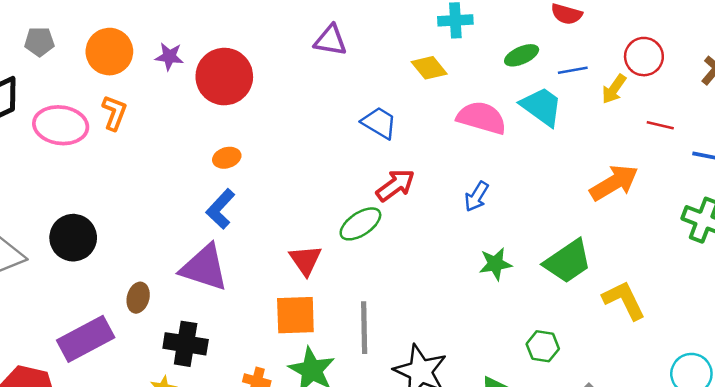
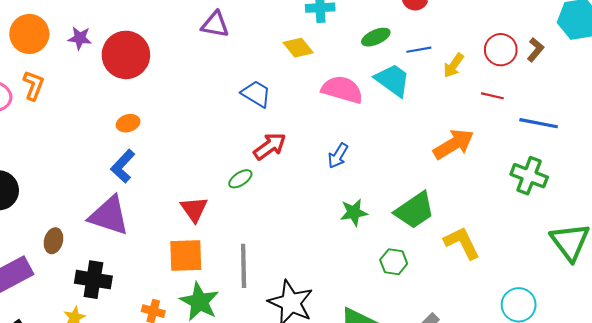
red circle: (644, 57) -> (501, 50), moved
green ellipse: (360, 224) -> (240, 179), size x0.7
green hexagon: (543, 346) -> (394, 262), moved

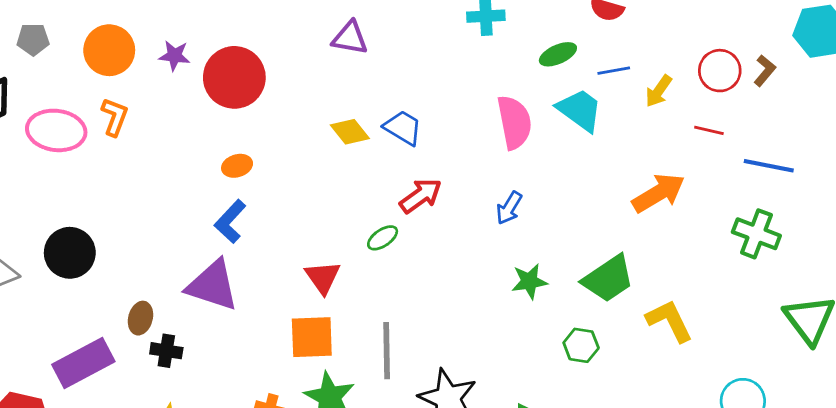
yellow diamond: (298, 48) -> (350, 132), moved
pink semicircle: (342, 90) -> (514, 122), turned 63
black cross: (93, 280) -> (166, 351), moved, size x0.7

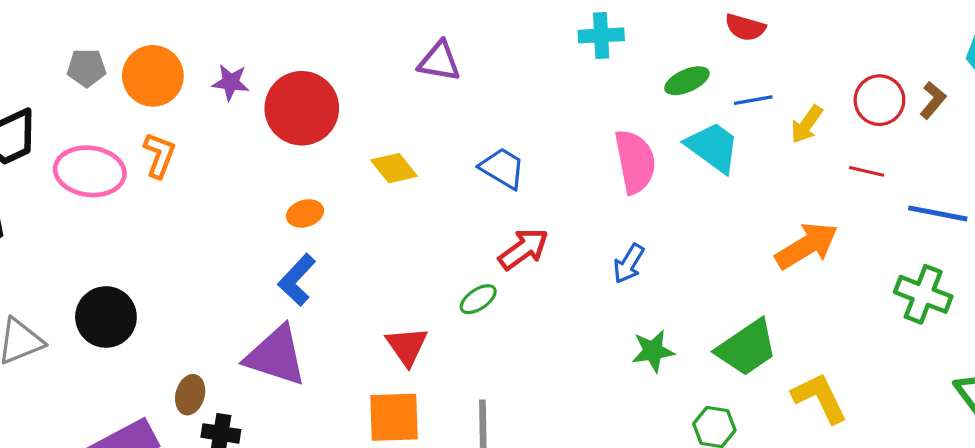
gray pentagon: (33, 39) -> (87, 68), moved
yellow diamond: (350, 132) -> (394, 168), moved

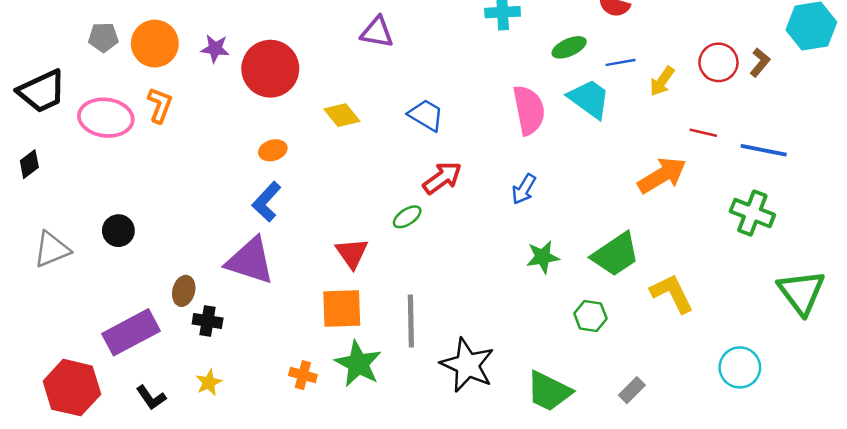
red line: (867, 171) -> (703, 133), moved
black circle: (106, 317) -> (118, 231), size x0.7

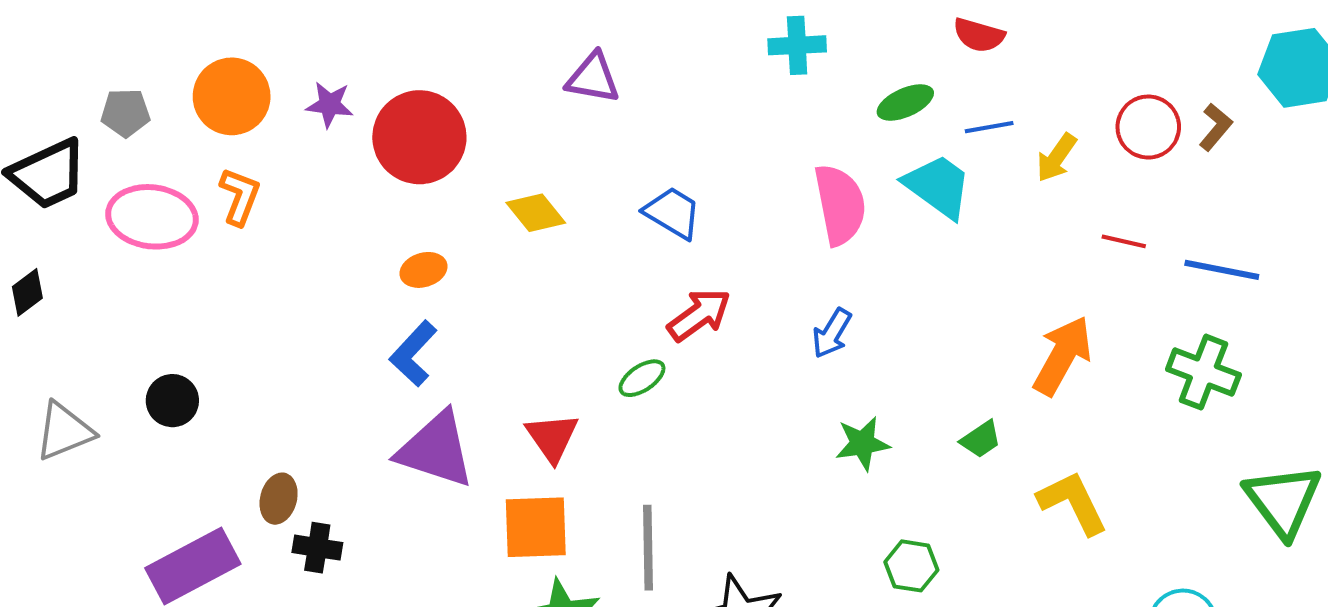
gray pentagon: (103, 37) -> (125, 113), moved
orange arrow: (662, 175) -> (1063, 356), moved, turned -30
green trapezoid: (616, 254) -> (981, 439), size x0.5
purple triangle: (250, 261) -> (436, 450), moved
green hexagon: (590, 316) -> (911, 566), moved

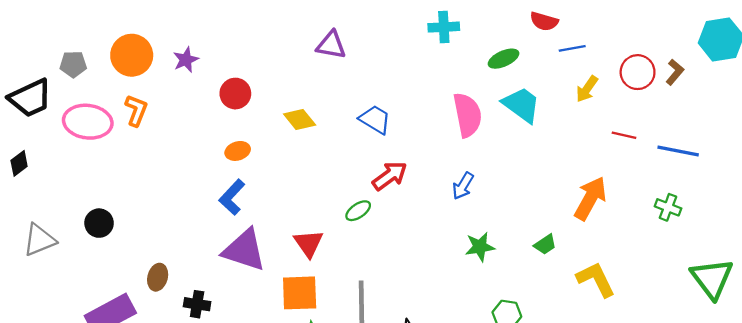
purple star: (330, 105) -> (186, 60), turned -30
blue line: (989, 127) -> (572, 48), moved
red circle: (419, 137) -> (235, 94), moved, size x0.6
green cross: (1203, 372) -> (668, 207), size x0.7
black cross: (317, 548) -> (197, 304), moved

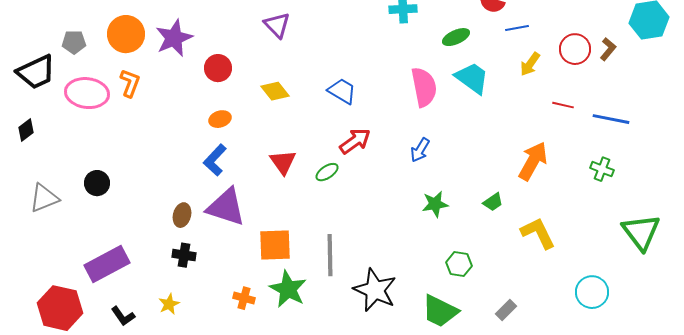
purple triangle: (331, 45) -> (277, 25), moved, turned 36
purple star: (186, 60) -> (174, 38), size x1.6
red triangle: (309, 243) -> (283, 162), moved
brown ellipse: (158, 277) -> (182, 215), moved

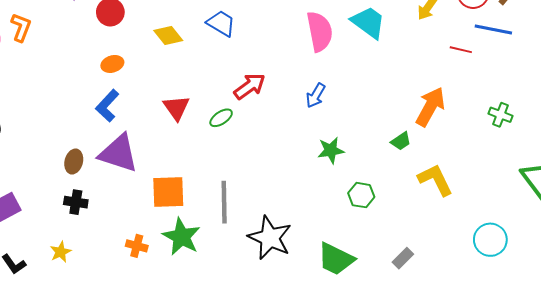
blue trapezoid: (342, 91) -> (221, 23), moved
blue line: (611, 119) -> (493, 29), moved
green trapezoid: (493, 202) -> (401, 141), moved
green hexagon: (459, 264) -> (361, 195), moved

